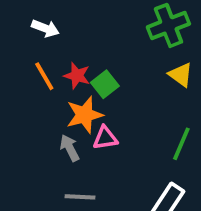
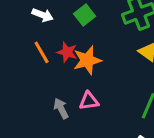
green square: (105, 84) -> (85, 15), moved
orange star: (85, 115) -> (87, 60), moved

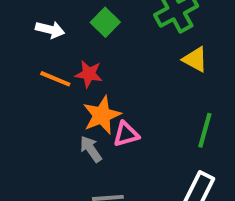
orange line: (42, 52) -> (55, 79), turned -30
orange star: (87, 60) -> (102, 115), moved

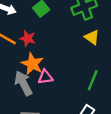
orange star: (102, 115) -> (32, 64), turned -30
gray arrow: (91, 149) -> (23, 83), size x1.5

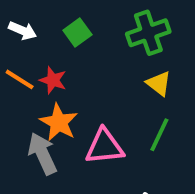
pink triangle: (45, 77) -> (105, 147), moved, size x1.5
green line: (93, 80) -> (159, 135), moved

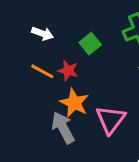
green square: (77, 32) -> (90, 44), moved
pink triangle: (105, 147) -> (111, 120), turned -44

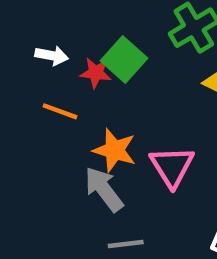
green square: (90, 44) -> (124, 60), size x1.4
red star: (68, 71) -> (96, 73), moved

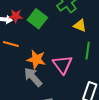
red star: (96, 73) -> (16, 16), moved

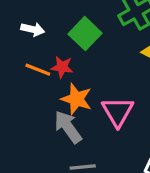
red star: (16, 16) -> (62, 67), moved

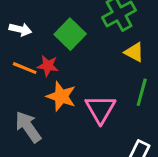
gray arrow: (68, 127) -> (28, 127), moved

